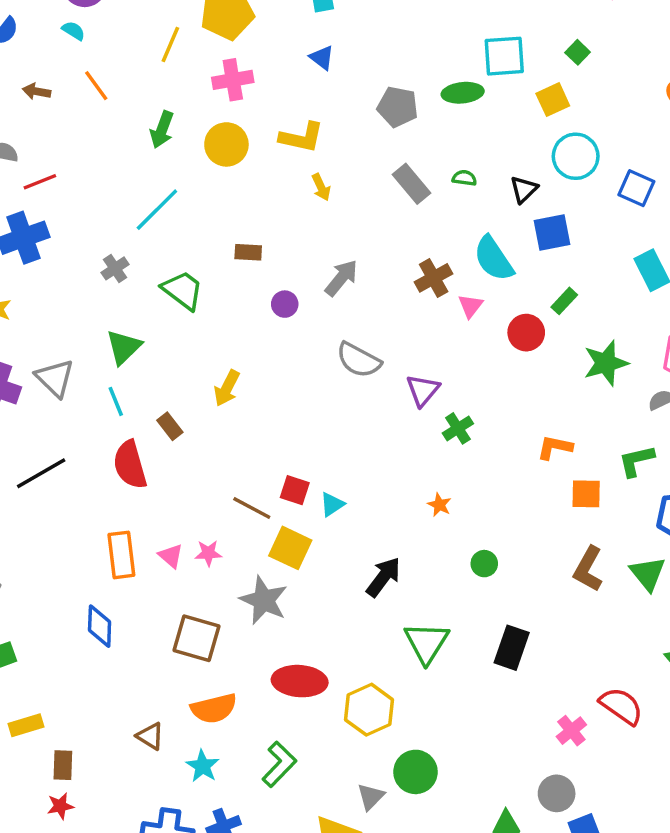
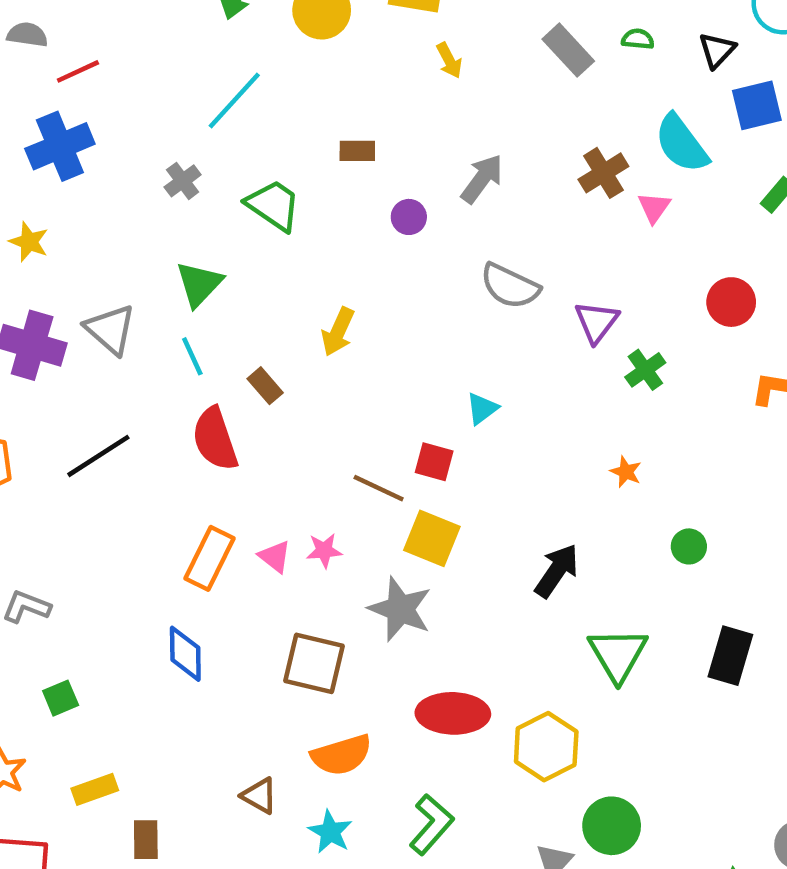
red circle: (526, 333) -> (731, 302), moved
cyan triangle: (332, 504) -> (482, 408), moved
orange rectangle: (121, 555) -> (210, 558), turned 36

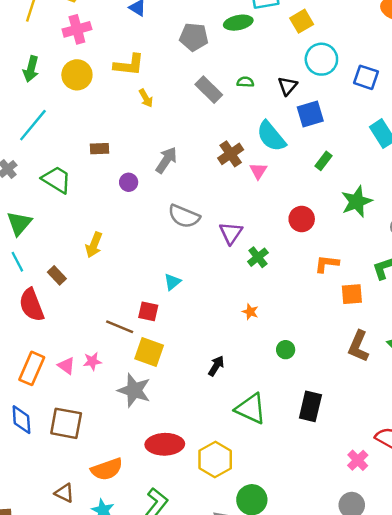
black arrow: (557, 571) -> (216, 366), size x0.7
green triangle: (618, 654) -> (251, 409), turned -32
brown square: (314, 663) -> (66, 423), moved

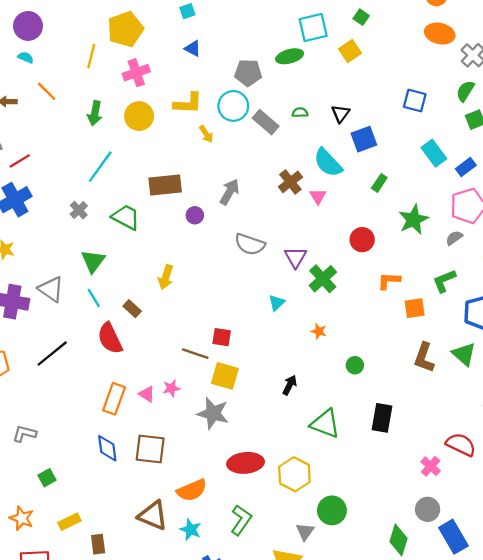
cyan circle: (321, 59) -> (233, 106), moved
brown rectangle: (100, 149) -> (165, 185), size x1.8
green cross: (258, 257) -> (323, 279), size x1.4
cyan triangle: (172, 282) -> (277, 303), moved
brown triangle: (64, 493) -> (153, 515), size x1.6

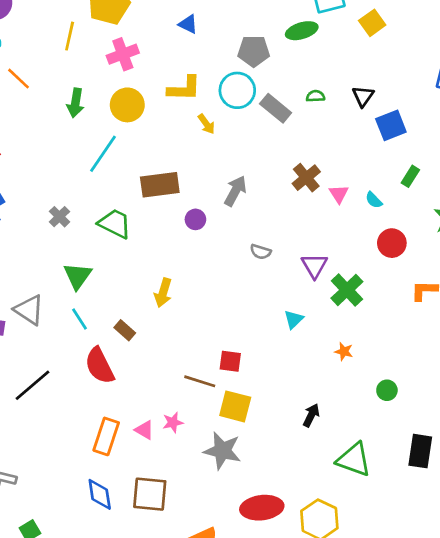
cyan semicircle: (328, 163) -> (374, 200), moved, size x0.5
cyan line: (100, 167) -> (103, 154), moved
gray semicircle: (250, 244) -> (261, 252), size x0.6

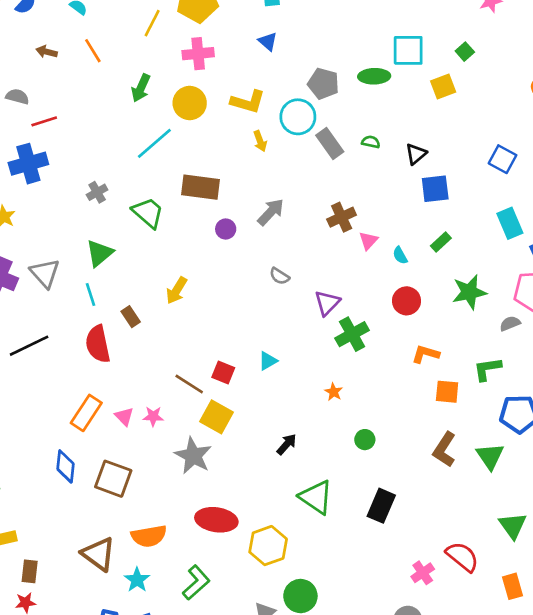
cyan triangle: (294, 319) -> (268, 361), moved

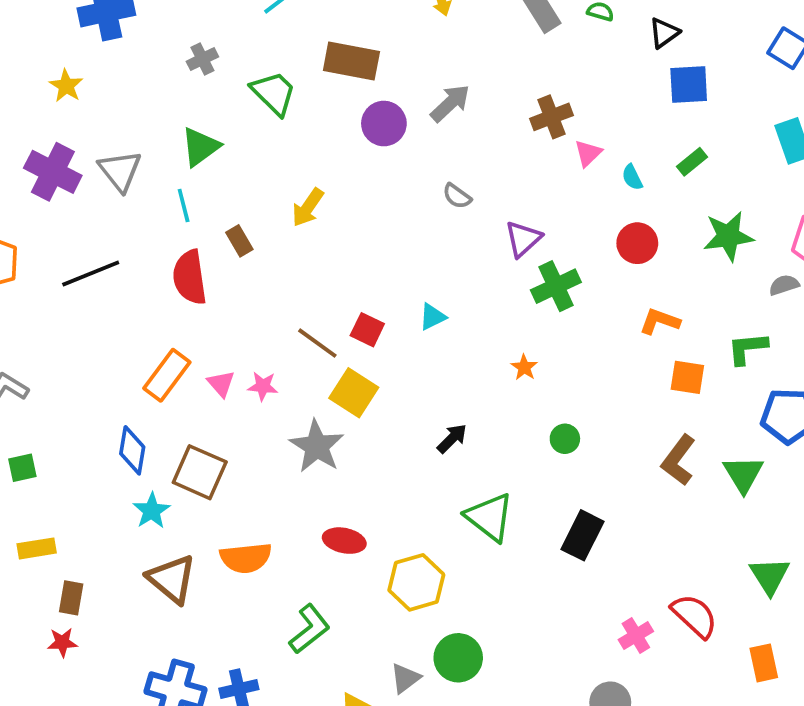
purple circle: (226, 229) -> (384, 124), size x1.5
red ellipse: (216, 520) -> (344, 541), size x0.7
cyan star: (137, 580) -> (152, 511), moved

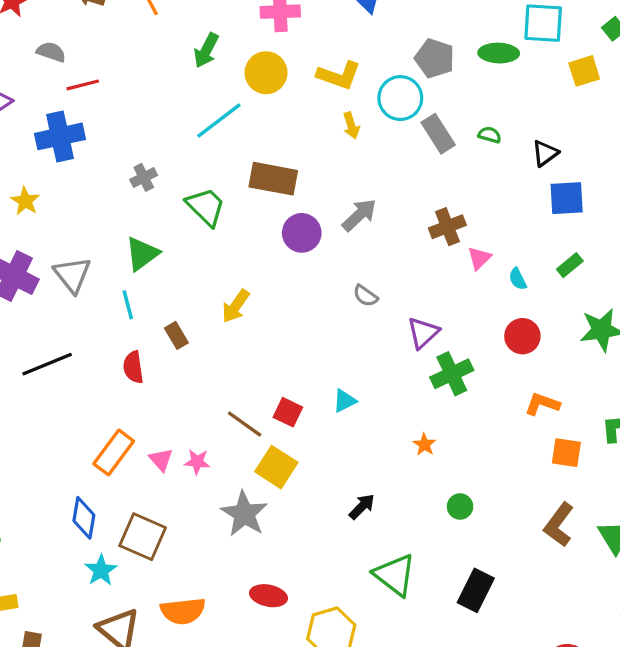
red semicircle: (190, 277) -> (133, 367), size x0.7

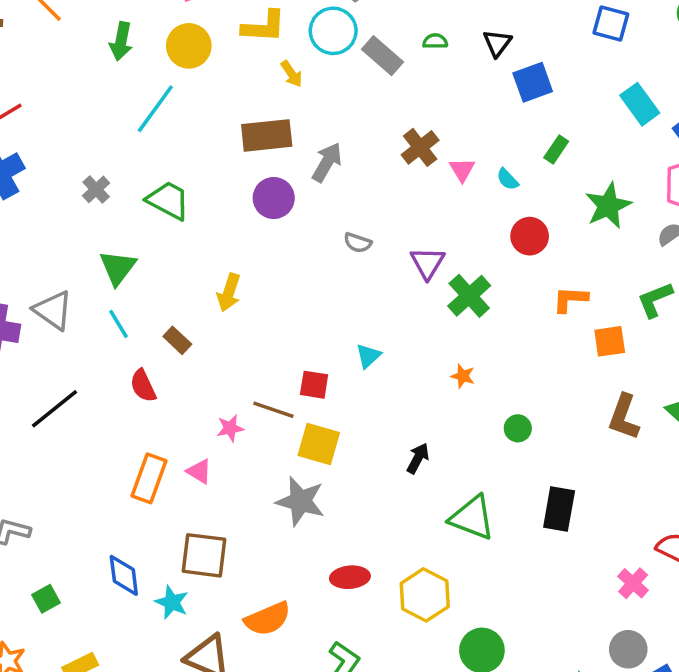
brown rectangle: (273, 179) -> (267, 135), moved
pink star: (197, 462) -> (230, 428), moved
blue diamond: (84, 518) -> (124, 575), moved

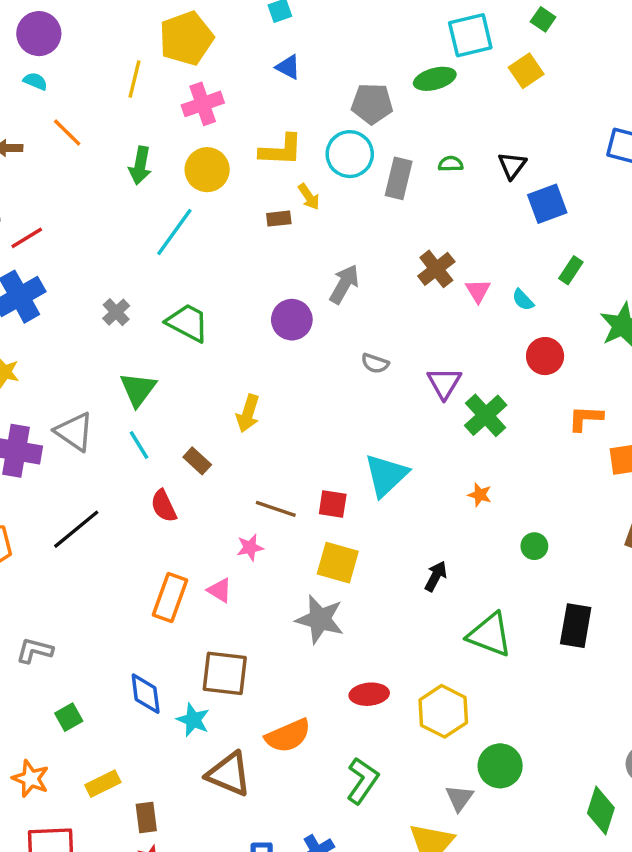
gray rectangle: (382, 56) -> (399, 178), turned 63
brown rectangle: (267, 135) -> (279, 219), moved, size x0.5
cyan triangle: (368, 356) -> (386, 475), size x1.8
brown line: (273, 410) -> (276, 509), moved

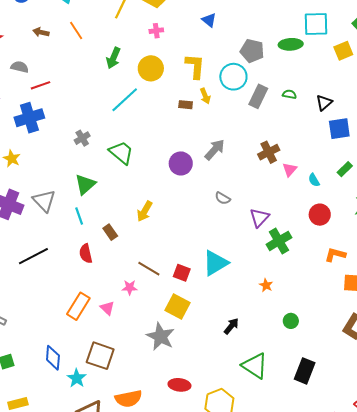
pink cross: (203, 104) -> (156, 31), size x0.6
yellow L-shape: (281, 150) -> (195, 66), turned -100

